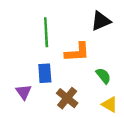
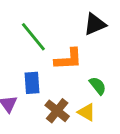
green line: (46, 32) -> (33, 37), turned -36
yellow triangle: (110, 104) -> (86, 112), moved

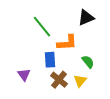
blue rectangle: (32, 83) -> (50, 60), moved
yellow triangle: (86, 112) -> (80, 81), turned 40

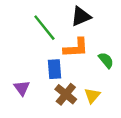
black triangle: (86, 18) -> (81, 16), moved
green semicircle: (88, 62) -> (106, 60), moved

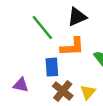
purple triangle: (22, 88) -> (21, 85), turned -42

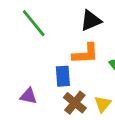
green line: (42, 28) -> (34, 23), moved

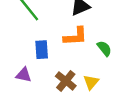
blue rectangle: (63, 76) -> (42, 50), moved

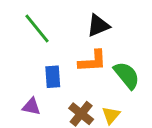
green semicircle: (104, 48) -> (127, 75), size x1.5

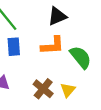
blue rectangle: (53, 77) -> (14, 47), moved

